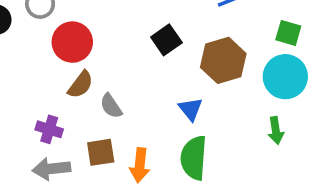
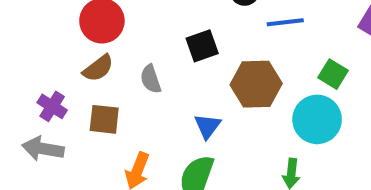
gray semicircle: (111, 106) -> (151, 79), moved
brown square: (101, 152) -> (104, 119), moved

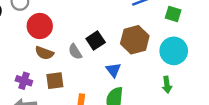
black square: (202, 46) -> (96, 41), moved
brown semicircle: (98, 68) -> (44, 53), turned 72
green square: (333, 74) -> (173, 14), moved

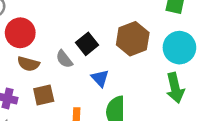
blue triangle: (113, 70) -> (100, 78), moved
green arrow: (167, 85) -> (175, 88), size x1.5

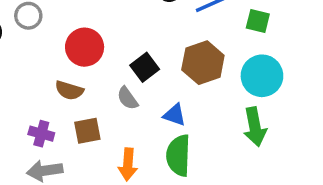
red circle: (20, 33) -> (85, 47), moved
gray semicircle: (64, 59) -> (128, 98), moved
blue triangle: (100, 78) -> (175, 115), moved, turned -30

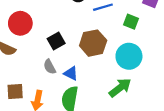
gray semicircle: (128, 98) -> (50, 67), moved
green arrow: (255, 127) -> (120, 88), turned -125
brown square: (87, 131) -> (15, 92), moved

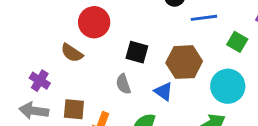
black square: (56, 41) -> (137, 52), turned 36
blue triangle: (71, 73) -> (164, 92), moved

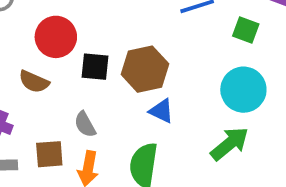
black square: (137, 52) -> (95, 67), moved
brown hexagon: (184, 62) -> (145, 69), moved
gray semicircle: (123, 84) -> (85, 124), moved

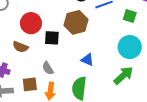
brown hexagon: (145, 69) -> (76, 22), moved

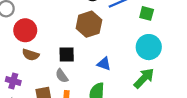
red circle: (31, 23) -> (25, 30), moved
black square: (52, 38) -> (67, 54), moved

